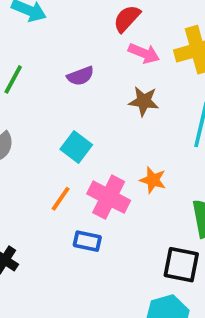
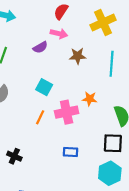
pink arrow: (144, 53) -> (59, 34), moved
pink cross: (109, 197) -> (67, 112), turned -30
blue rectangle: (87, 241) -> (70, 152), moved

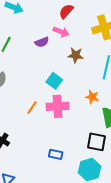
cyan square: (44, 87) -> (54, 81), moved
orange star: (90, 99) -> (92, 97), moved
blue rectangle: (70, 152) -> (56, 154), moved

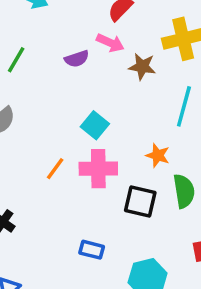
brown star: (76, 55) -> (142, 67), moved
black square: (96, 142) -> (140, 201), moved

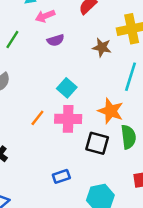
pink arrow: (110, 43) -> (45, 16), moved, turned 132
orange star: (158, 155) -> (111, 111), size x1.5
blue rectangle: (92, 250) -> (61, 176), turned -35

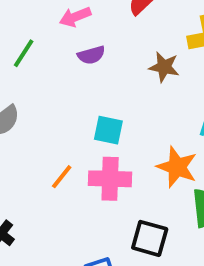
cyan square: (67, 88) -> (108, 130), turned -30
black square: (97, 143) -> (150, 238), moved

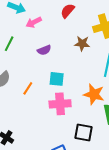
purple semicircle: (91, 55) -> (44, 50), moved
orange line: (62, 177) -> (28, 88), moved

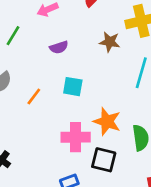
orange star: (94, 94) -> (107, 121), moved
pink cross: (60, 104) -> (76, 137), moved

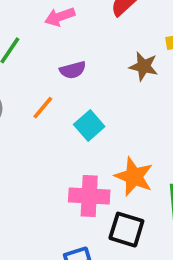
cyan square: (73, 87) -> (89, 126), turned 36
orange line: (34, 97) -> (43, 108), moved

